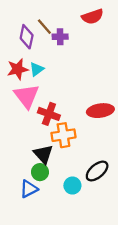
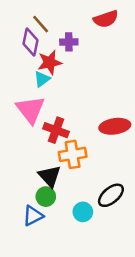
brown line: (44, 27) -> (41, 24), moved
red star: (18, 69) -> (50, 62), moved

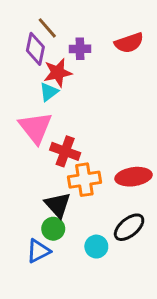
red semicircle: (106, 19) -> (129, 43), moved
red ellipse: (115, 126) -> (134, 177), moved

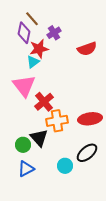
red semicircle: (129, 43) -> (87, 49), moved
purple cross: (80, 49) -> (54, 33), turned -32
red cross: (65, 151) -> (44, 102), turned 30
green circle: (53, 229) -> (23, 145), moved

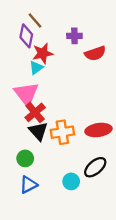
purple cross: (54, 33) -> (74, 36), moved, turned 32
red cross: (44, 102) -> (35, 112), moved
black triangle: (39, 138) -> (38, 131), moved

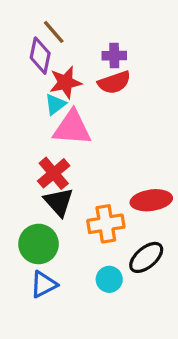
red semicircle: (95, 53) -> (114, 82), moved
pink triangle: (26, 94) -> (72, 128), moved, turned -48
orange cross: (62, 132) -> (106, 224), moved
green circle: (25, 158) -> (39, 244), size x1.5

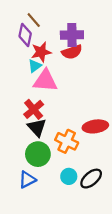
purple cross: (114, 56) -> (72, 35), size x1.5
orange cross: (106, 224) -> (67, 141), turned 35
green circle: (39, 244) -> (38, 154), moved
black ellipse: (146, 257) -> (91, 179), moved

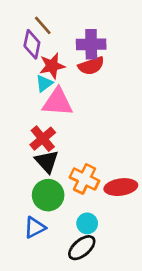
red ellipse: (95, 126) -> (121, 187), moved
black ellipse: (91, 179) -> (82, 248), moved

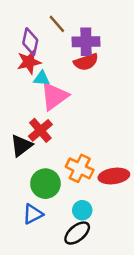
brown line: (43, 25) -> (57, 24), moved
red star: (52, 66) -> (29, 62), moved
cyan triangle: (44, 83) -> (42, 78), turned 42
pink triangle: (58, 102) -> (54, 96), turned -40
black triangle: (47, 161) -> (21, 146), moved, turned 35

